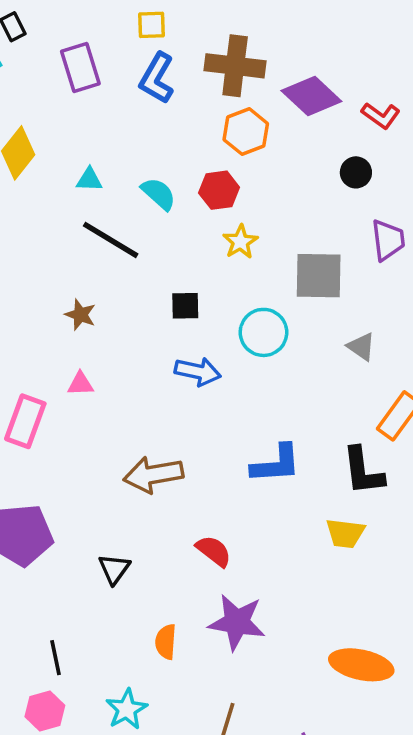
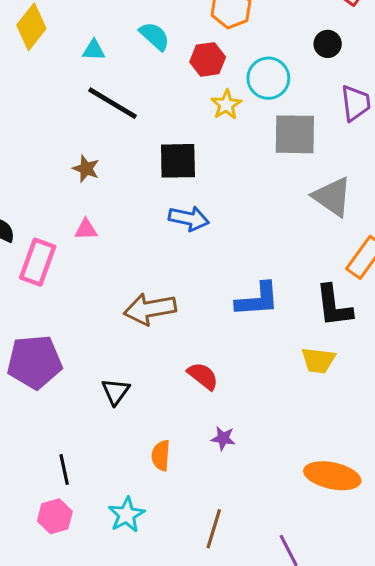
cyan semicircle: (159, 194) -> (155, 36), moved
black square: (185, 306) -> (178, 161), size x1.5
cyan circle: (263, 332) -> (268, 78), moved
gray triangle: (361, 347) -> (332, 197), size x1.6
purple star: (237, 622) -> (223, 438), size x0.5

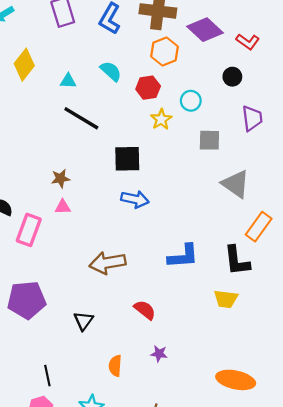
cyan circle: (268, 78) -> (191, 101), size x0.7
gray square: (295, 134) -> (209, 140), size x0.7
brown star: (86, 169) -> (60, 178), moved, turned -30

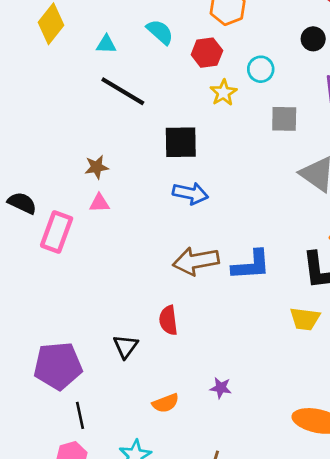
brown arrow: (108, 263) -> (196, 261), moved
purple pentagon: (27, 300) -> (58, 366), moved
red semicircle: (145, 310) -> (168, 320), moved, turned -135
orange semicircle: (115, 366) -> (166, 403), turned -115

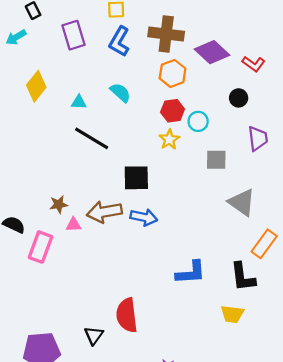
red hexagon: (207, 53) -> (173, 111), moved
brown star: (97, 167) -> (59, 204), moved
brown arrow: (196, 261) -> (104, 212), moved
red semicircle: (168, 320) -> (127, 315), size x1.5

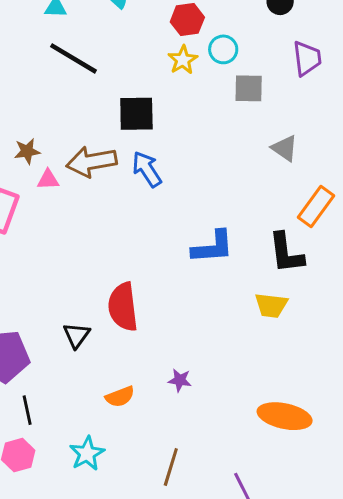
cyan circle: (198, 121) -> (223, 49), moved
gray triangle: (242, 202) -> (285, 148), size x0.7
blue arrow: (144, 217) -> (147, 169), turned -135

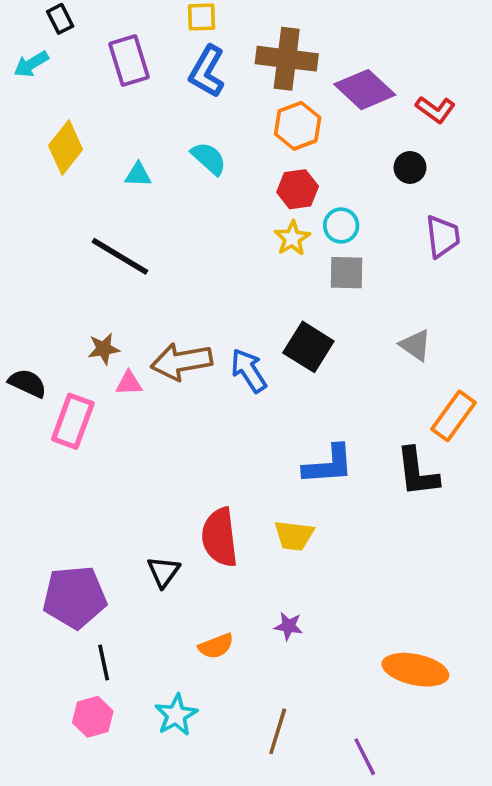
black line: (74, 58) -> (120, 256), moved
gray square: (249, 88) -> (347, 273), moved
black square: (136, 114) -> (308, 347), moved, turned 33
yellow trapezoid: (271, 305) -> (294, 535), moved

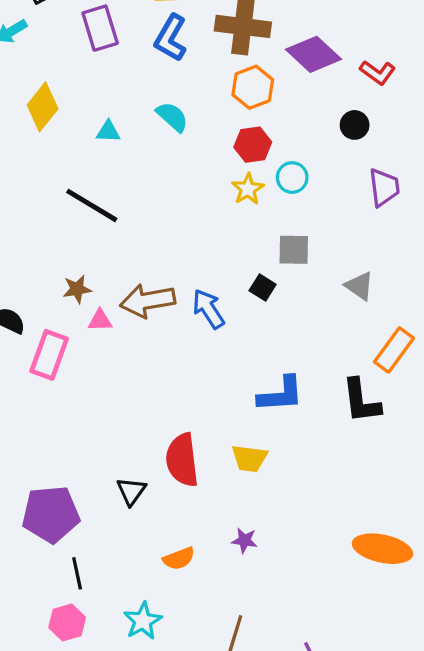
gray square: (347, 273) -> (294, 250), moved
black square: (308, 347) -> (263, 288), size x0.6
orange ellipse: (415, 670) -> (382, 549), moved

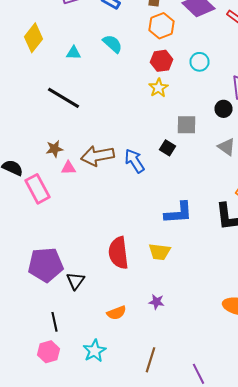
black circle: (355, 125) -> (224, 109), moved
cyan circle: (292, 178) -> (200, 62), moved
pink rectangle: (49, 355) -> (38, 189), turned -48
black triangle: (131, 491) -> (76, 281), moved
purple pentagon: (51, 514) -> (46, 265), moved

